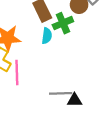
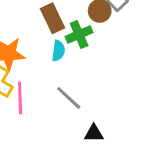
gray line: (61, 93) -> (69, 98), moved, turned 45

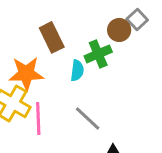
brown rectangle: (52, 18) -> (52, 37), moved

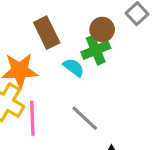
brown circle: (119, 30) -> (102, 29), moved
cyan semicircle: (77, 70) -> (74, 67), turned -60

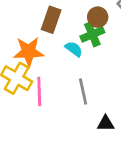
brown rectangle: (47, 33) -> (51, 20), turned 45
gray line: (85, 118) -> (83, 92), turned 35

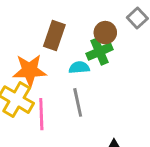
cyan semicircle: (74, 49) -> (79, 68), turned -42
gray line: (83, 92) -> (78, 102), moved

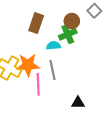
orange star: (30, 70) -> (28, 65), moved
pink line: (41, 114) -> (38, 84), moved

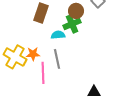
orange star: (28, 65) -> (33, 54), size x0.6
black triangle: (78, 103) -> (94, 92), moved

